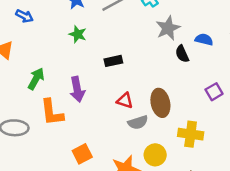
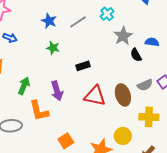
red triangle: (125, 101) -> (95, 96), size x1.6
gray semicircle: (138, 122) -> (145, 85), moved

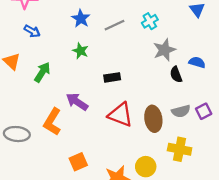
green arrow: (24, 86) -> (42, 72), moved
purple arrow: (57, 91) -> (77, 102), turned 132
orange L-shape: (39, 111) -> (52, 122), turned 35

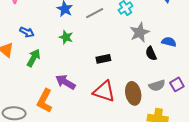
blue arrow: (32, 31) -> (27, 32), moved
black rectangle: (112, 77) -> (103, 59), moved

